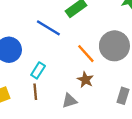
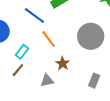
orange line: (86, 54) -> (49, 39), moved
brown line: (35, 92) -> (18, 70), turned 40

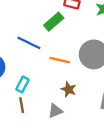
orange line: (49, 39) -> (60, 60), moved, turned -30
brown line: (18, 70) -> (22, 105), turned -40

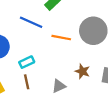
cyan rectangle: (23, 84) -> (27, 62), turned 40
brown star: (69, 89) -> (82, 71), moved

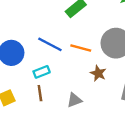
blue line: (31, 22) -> (50, 44), moved
brown star: (82, 71) -> (98, 73), moved

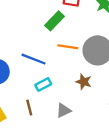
orange line: (81, 48) -> (68, 47), moved
cyan rectangle: (42, 72) -> (43, 84), moved

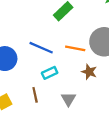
orange line: (68, 47) -> (75, 48), moved
gray triangle: (64, 110) -> (68, 99), turned -35

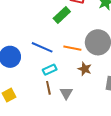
brown line: (35, 95) -> (48, 88), moved

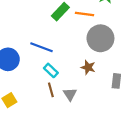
orange line: (72, 48) -> (84, 14), moved
cyan rectangle: (50, 70) -> (51, 70), turned 72

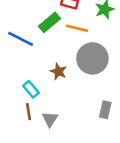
blue line: (42, 47) -> (21, 39), moved
brown star: (88, 67) -> (58, 72), moved

